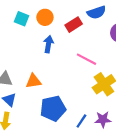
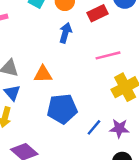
pink line: (87, 59) -> (108, 55), turned -48

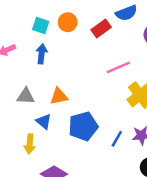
blue arrow: (65, 33) -> (42, 54), moved
blue triangle: (12, 93) -> (44, 121), moved

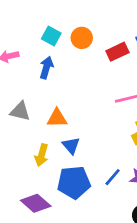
blue triangle: (44, 121) -> (71, 146), moved
blue pentagon: (83, 126) -> (74, 182), moved
yellow arrow: (30, 144) -> (42, 155), moved

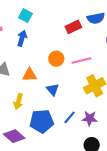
orange circle: (82, 38) -> (56, 59), moved
blue triangle: (71, 146) -> (53, 89), moved

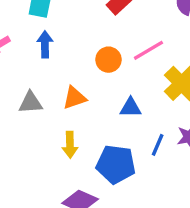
blue triangle: (53, 89) -> (131, 108), moved, turned -32
blue pentagon: (42, 121) -> (116, 164), turned 30

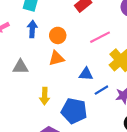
orange circle: (108, 60) -> (58, 35), moved
orange triangle: (74, 98) -> (56, 58), moved
blue line: (158, 145) -> (101, 90), moved, turned 32

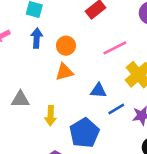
gray triangle: (20, 67) -> (20, 99), moved
blue pentagon: (74, 111) -> (84, 133), turned 30

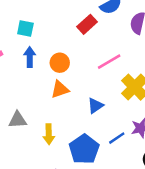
blue triangle: (98, 90) -> (95, 106), turned -35
blue line: (116, 109) -> (117, 138), moved

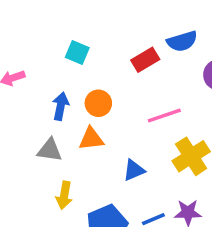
cyan square: (25, 28) -> (77, 53), moved
blue arrow: (30, 57) -> (61, 106), moved
gray triangle: (17, 120) -> (50, 150), moved

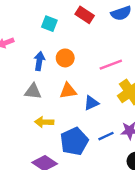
red rectangle: (145, 60) -> (85, 15), moved, turned 66
orange triangle: (91, 139) -> (68, 91), moved
yellow arrow: (64, 195) -> (44, 122), turned 84

